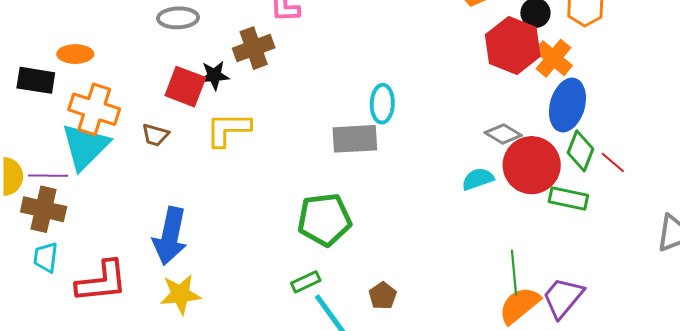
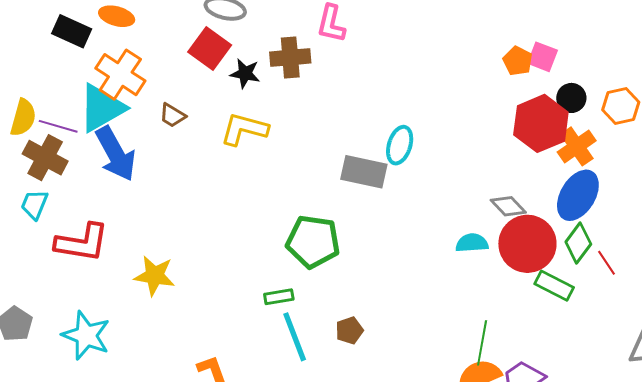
red square: (185, 87) -> (210, 48), moved
blue arrow: (170, 236) -> (116, 154), moved, turned -56

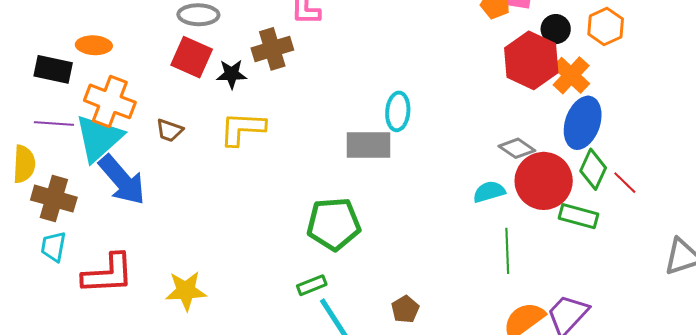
purple line: (58, 126) -> (54, 123), moved
brown pentagon: (349, 330) -> (405, 309), moved
green line: (482, 343) -> (507, 251), moved

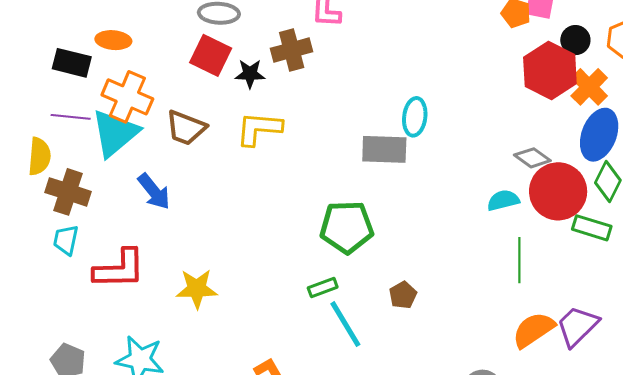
brown trapezoid: (169, 130) -> (186, 128), size x1.5
blue arrow: (122, 180) -> (154, 191), moved, size x0.7
brown pentagon: (405, 309) -> (403, 295), moved

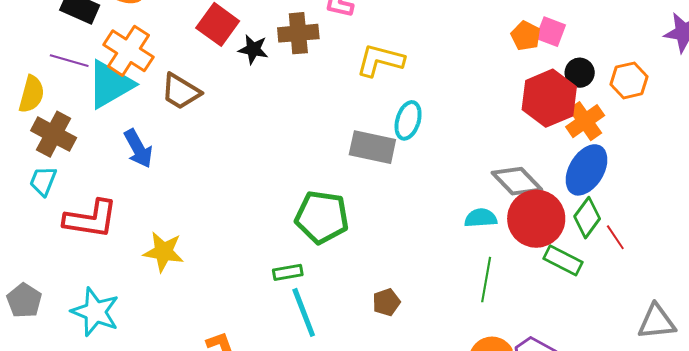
yellow L-shape: (259, 129) -> (380, 60), moved
gray diamond: (532, 158) -> (517, 181), size x1.4
brown pentagon: (403, 295) -> (386, 302), moved

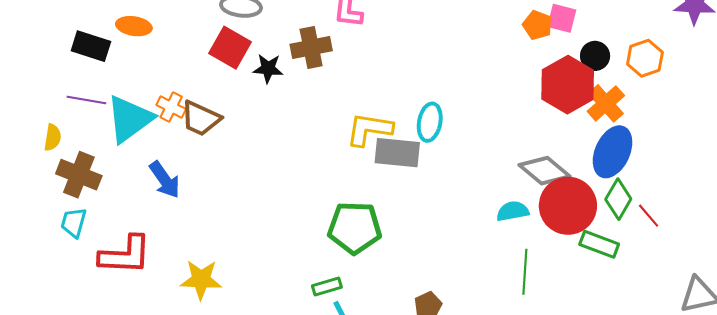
orange cross: (128, 51) -> (171, 107), moved, size x0.6
yellow L-shape: (380, 60) -> (369, 129), moved
yellow semicircle: (32, 94) -> (53, 137), size x0.7

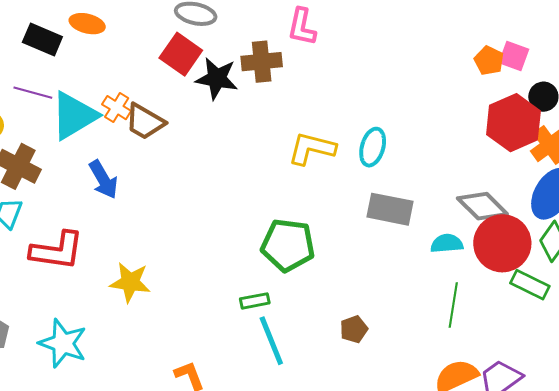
black star: (268, 68) -> (217, 78), size x1.4
gray rectangle: (397, 153) -> (390, 209), moved

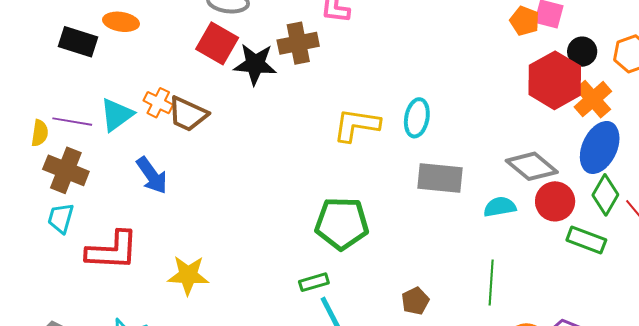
purple line: (33, 93) -> (72, 122), moved
cyan triangle: (74, 116) -> (117, 115), size x0.7
red circle: (502, 243) -> (555, 201), size x0.7
green line: (453, 305) -> (491, 283), moved

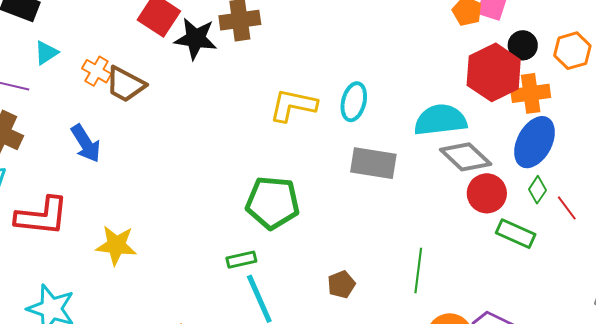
orange cross: (593, 99) -> (531, 93), turned 30
cyan triangle: (117, 115) -> (46, 53), moved, size x0.7
green diamond: (605, 195) -> (537, 190), size x0.7
cyan semicircle: (500, 207) -> (440, 120), moved, size x1.6

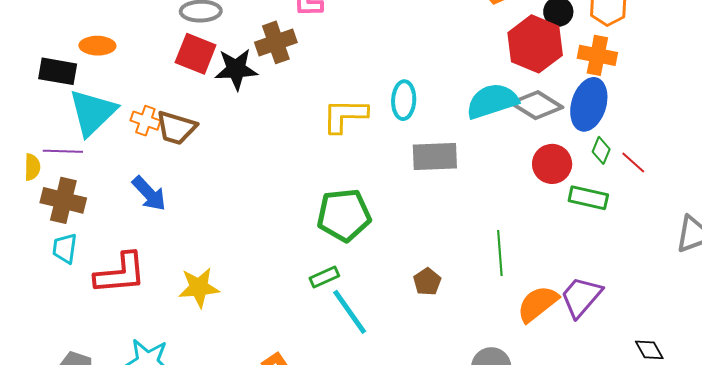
cyan triangle: (46, 53) -> (92, 112), size x2.0
orange cross: (531, 93) -> (597, 55), moved, turned 30
gray diamond: (466, 157) -> (537, 105), moved

